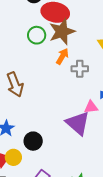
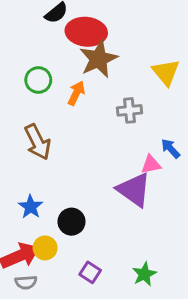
green circle: (37, 35) -> (38, 80), moved
orange arrow: (62, 56) -> (76, 93), moved

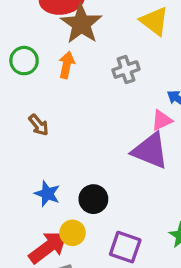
brown arrow: (38, 142) -> (39, 125), size x0.6
purple square: (90, 272) -> (125, 247), size x1.4

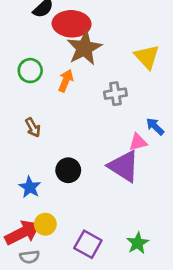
black circle: (93, 199) -> (68, 170), moved

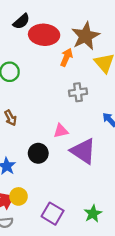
brown star: (84, 48) -> (85, 36), moved
orange arrow: (66, 81) -> (66, 57), moved
pink triangle: (138, 142) -> (61, 131), moved

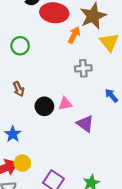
purple triangle: (83, 151) -> (85, 124), size x0.7
black circle: (38, 153) -> (44, 106), moved

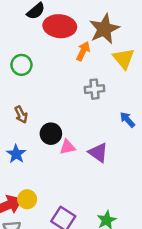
pink triangle: (65, 104) -> (67, 147), moved
blue star: (13, 134) -> (16, 154), moved

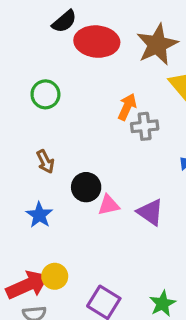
orange arrow: (83, 51) -> (127, 107), moved

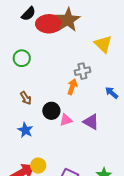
brown star: (157, 45) -> (68, 20), moved
orange arrow: (127, 107) -> (72, 87), moved

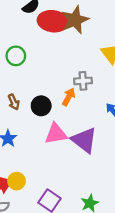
black circle: (51, 111) -> (41, 106), moved
pink triangle: (66, 120) -> (56, 134), size x1.5
purple triangle: (91, 122) -> (84, 140), size x1.4

